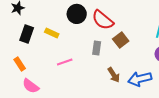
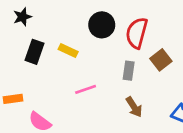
red semicircle: (103, 20) -> (137, 33), turned 65
orange rectangle: (20, 64) -> (13, 99), moved, turned -64
brown arrow: (114, 75) -> (134, 107), moved

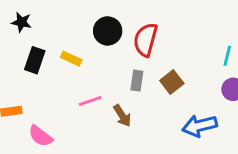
black star: (22, 17) -> (22, 22), turned 30
brown square: (161, 60) -> (172, 82), moved
brown arrow: (134, 107) -> (122, 116), moved

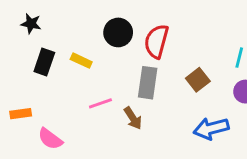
gray rectangle: (137, 81) -> (148, 83), size x1.5
brown square: (172, 82) -> (198, 80), moved

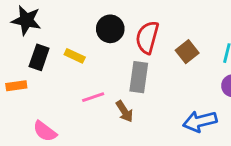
black star: (31, 24) -> (26, 20), size x1.5
brown square: (198, 80) -> (187, 52), moved
orange rectangle: (21, 114) -> (16, 86), moved

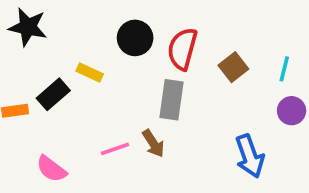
black rectangle: (39, 57) -> (53, 94), moved, turned 30
pink line: (93, 97) -> (115, 149), moved
blue arrow: (200, 121) -> (250, 156), turned -96

